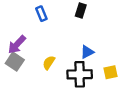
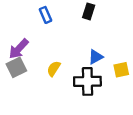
gray square: (15, 62) -> (16, 67), turned 30
yellow square: (110, 72) -> (121, 70), moved

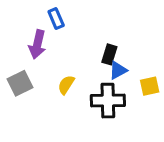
black rectangle: (89, 11) -> (109, 54), moved
purple arrow: (19, 49) -> (37, 44), moved, turned -30

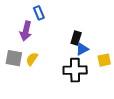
gray square: (20, 83) -> (14, 58), turned 36
yellow semicircle: (66, 85) -> (32, 59), moved

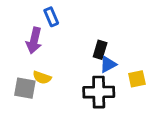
gray square: (14, 58) -> (25, 88), moved
yellow semicircle: (32, 59) -> (42, 78), turned -104

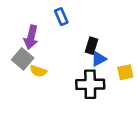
blue rectangle: (51, 17) -> (61, 17), moved
gray square: (25, 88) -> (23, 59), moved, turned 30

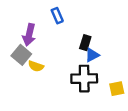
yellow square: (125, 72) -> (117, 89), moved

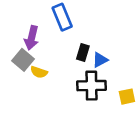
blue rectangle: (57, 16) -> (62, 17), size x1.5
black rectangle: (85, 43) -> (83, 53), moved

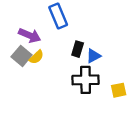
purple arrow: (32, 38) -> (30, 35), turned -80
yellow semicircle: (39, 72) -> (36, 57), moved, turned -63

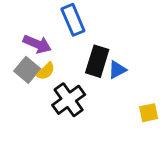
black rectangle: (78, 49) -> (97, 61), size x1.5
black cross: (86, 80) -> (69, 100), moved, turned -35

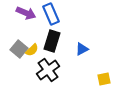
purple arrow: (37, 44) -> (26, 13), moved
black rectangle: (97, 61) -> (52, 41), moved

